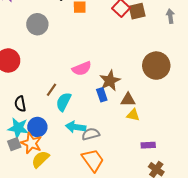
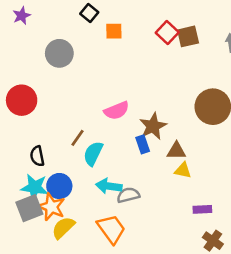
gray square: (14, 144) -> (29, 208), size x1.5
orange trapezoid: (93, 160) -> (111, 229), moved

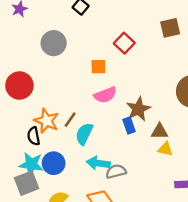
orange square: (114, 31) -> (98, 67), moved
red square: (167, 33) -> (124, 43), moved
orange star: (52, 207) -> (47, 121), moved

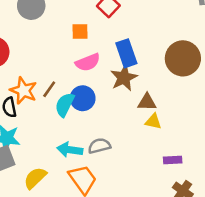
blue rectangle: (129, 126) -> (126, 53), moved, size x1.5
blue circle: (54, 163) -> (83, 98), moved
cyan arrow: (98, 163) -> (70, 150), moved

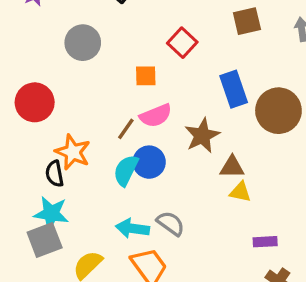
blue rectangle: (126, 53) -> (234, 89), moved
brown line: (49, 89) -> (126, 129), moved
gray semicircle: (99, 146) -> (171, 223), turned 50

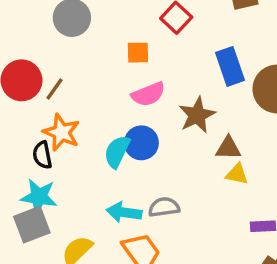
brown line: (126, 129) -> (55, 89), moved
gray semicircle: (171, 223) -> (164, 207), turned -44

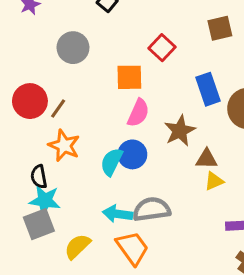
orange square: (138, 53) -> (129, 77), size x1.4
pink semicircle: (148, 94) -> (138, 113), turned -44
black semicircle: (42, 155) -> (39, 177), moved
yellow triangle: (237, 174) -> (214, 181), turned -36
gray semicircle: (164, 207) -> (152, 209), size x1.4

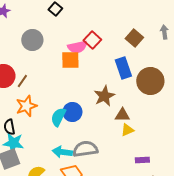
brown square: (220, 28) -> (134, 38), moved, turned -36
pink semicircle: (138, 113) -> (77, 47), moved, turned 54
orange star: (64, 146) -> (26, 106), turned 30

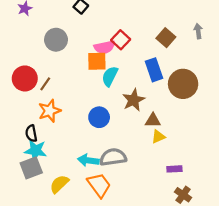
cyan semicircle: (58, 117) -> (110, 76), moved

